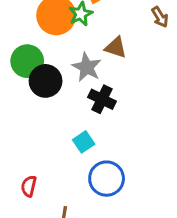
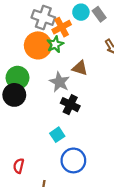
black circle: (46, 81) -> (14, 95), moved

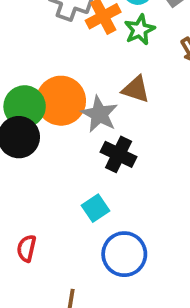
green star: (55, 44) -> (140, 30), moved
orange circle: (38, 45) -> (61, 101), moved
red semicircle: (19, 166) -> (26, 248), moved

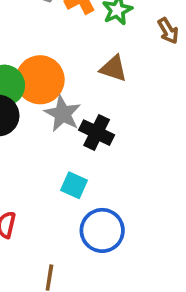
gray star: (99, 114) -> (63, 114), moved
cyan square: (96, 208) -> (74, 185), turned -32

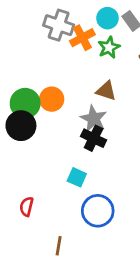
orange circle: (40, 80) -> (52, 99), size x0.7
gray star: (63, 114) -> (94, 119), moved

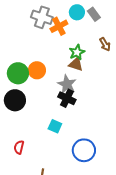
green star: (109, 47) -> (77, 52), moved
black circle: (21, 126) -> (15, 100), moved
blue circle: (98, 211) -> (84, 150), moved

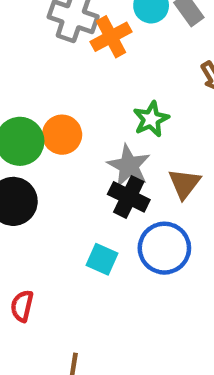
green star: (77, 52) -> (151, 119), moved
brown triangle: (76, 64) -> (184, 184), moved, turned 49
blue circle: (84, 150) -> (164, 248), moved

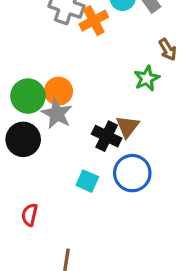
green star: (151, 119) -> (147, 78), moved
gray star: (129, 166) -> (57, 114), moved
brown triangle: (184, 184) -> (127, 127), moved

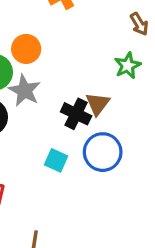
green star: (147, 78) -> (128, 66), moved
orange circle: (58, 91) -> (26, 49), moved

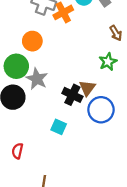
orange circle: (26, 49) -> (32, 41), moved
blue circle: (103, 152) -> (101, 110), moved

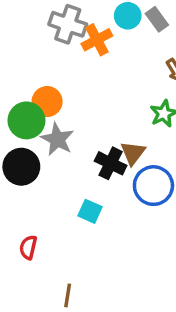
orange circle: (32, 41) -> (47, 102), moved

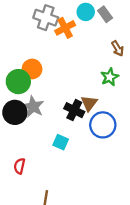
gray star: (57, 139) -> (33, 107), moved

